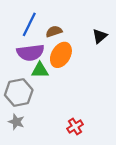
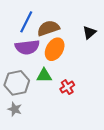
brown semicircle: (54, 31) -> (48, 28), size x1.5
green triangle: (40, 70) -> (44, 76), moved
red cross: (75, 126) -> (67, 87), moved

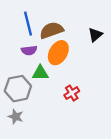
blue line: (26, 22) -> (28, 24), turned -40
purple semicircle: (27, 47) -> (29, 50), size x0.6
green triangle: (44, 76) -> (40, 73), moved

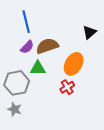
brown semicircle: (52, 30) -> (47, 46), moved
purple semicircle: (29, 50) -> (27, 47), turned -40
orange ellipse: (58, 53) -> (74, 64), moved

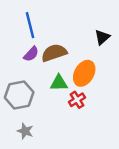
green triangle: (38, 68) -> (59, 83), moved
gray star: (15, 109) -> (25, 131), moved

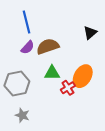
orange ellipse: (84, 73) -> (83, 76), moved

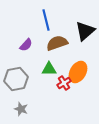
blue line: (27, 22) -> (46, 20), moved
black triangle: (90, 33) -> (85, 31), size x1.5
brown semicircle: (48, 46) -> (57, 43), moved

